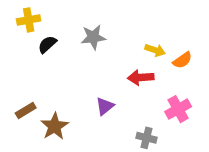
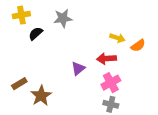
gray star: (93, 37) -> (63, 18), moved
purple triangle: (105, 106) -> (78, 68), moved
pink cross: (178, 109) -> (111, 83), moved

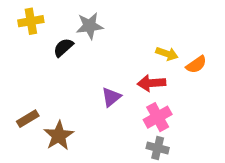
black semicircle: (36, 34) -> (63, 47), moved

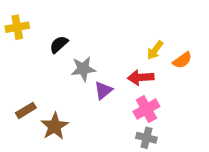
yellow cross: (31, 21) -> (17, 27), moved
gray star: (90, 26) -> (83, 69), moved
yellow arrow: (167, 54) -> (155, 50), turned 108

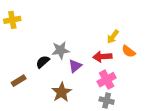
black semicircle: (59, 44) -> (43, 62), moved
orange semicircle: (182, 60) -> (129, 51), moved, turned 72
brown star: (55, 126) -> (62, 92), moved

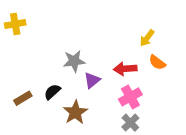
yellow arrow: (113, 37) -> (147, 38), moved
black semicircle: (43, 62) -> (52, 92), moved
gray cross: (107, 101) -> (130, 123), turned 32

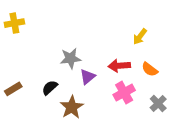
orange semicircle: (157, 62) -> (150, 69), moved
brown rectangle: (23, 98) -> (13, 89), moved
gray cross: (130, 123) -> (158, 103), moved

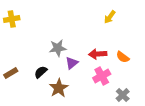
yellow arrow: (140, 36) -> (110, 17), moved
gray cross: (158, 103) -> (123, 95), moved

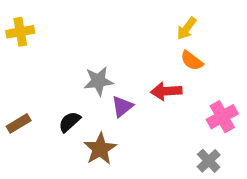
orange semicircle: (123, 57) -> (192, 61), moved
pink cross: (102, 76) -> (222, 117), moved

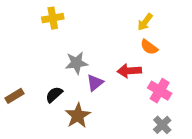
yellow cross: (20, 32) -> (53, 18), moved
pink cross: (222, 117) -> (160, 91), moved, turned -30

